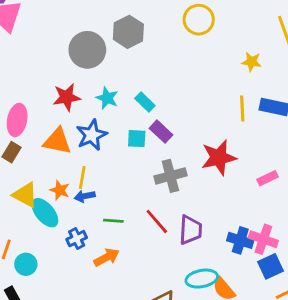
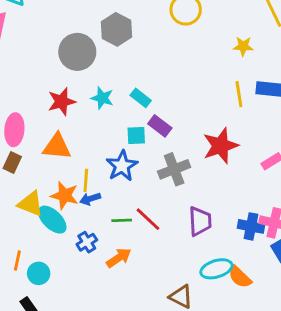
blue star: (92, 135) -> (122, 166), moved
orange star: (60, 190) -> (65, 196), size x1.4
red line: (157, 221) -> (148, 219), moved

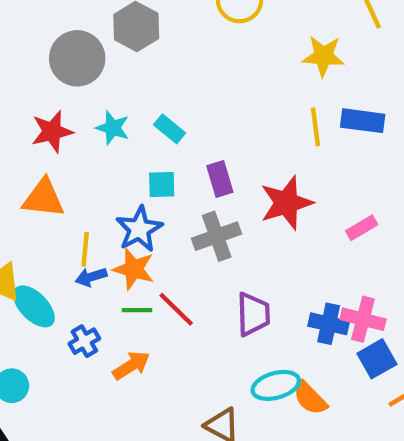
yellow star: (243, 46) -> (323, 56), size x1.4
purple rectangle: (160, 126) -> (220, 179), moved, turned 35
orange star: (65, 196) -> (134, 269), moved

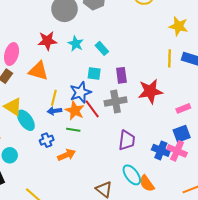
red line: (176, 309) -> (92, 109), moved
blue square: (377, 359) -> (182, 134), moved
cyan ellipse: (276, 385) -> (132, 175), turned 60

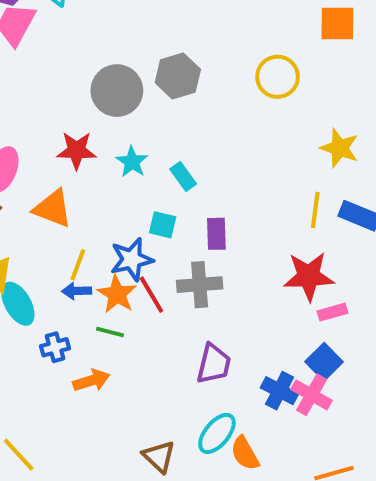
red star: (150, 91) -> (309, 276), moved
blue square: (182, 134) -> (324, 362), turned -30
cyan ellipse: (132, 175) -> (217, 433), turned 70

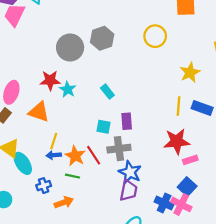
yellow star: (340, 148) -> (190, 72), turned 30
cyan star: (132, 162) -> (68, 89), moved
cyan square: (163, 225) -> (103, 127), moved
blue star: (132, 259) -> (130, 172), moved, turned -30

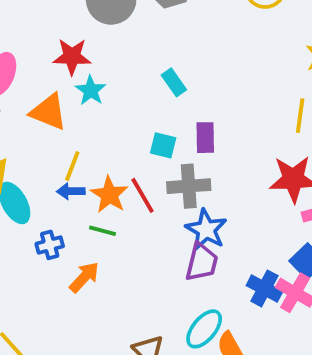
cyan star: (68, 89) -> (91, 90), moved
orange arrow: (64, 202) -> (84, 277), turned -30

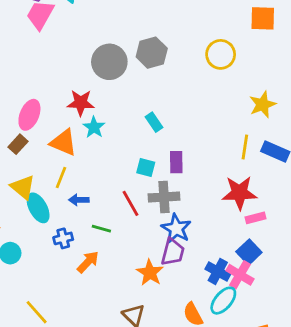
yellow line: (72, 166) -> (61, 177), moved
orange star: (109, 195) -> (150, 273), moved
cyan ellipse: (204, 329) -> (223, 301), moved

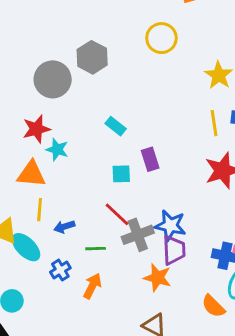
gray cross: (164, 197) -> (138, 235), moved

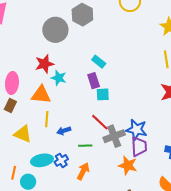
purple rectangle: (150, 159) -> (94, 81), moved
cyan ellipse: (26, 247) -> (42, 160), moved, turned -55

